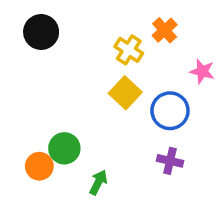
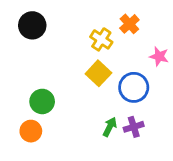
green circle: (64, 148) -> (42, 101), moved
purple cross: (170, 161) -> (134, 127), turned -30
green arrow: (98, 182) -> (110, 127), moved

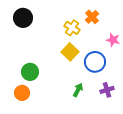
purple cross: (134, 127) -> (107, 90), moved

